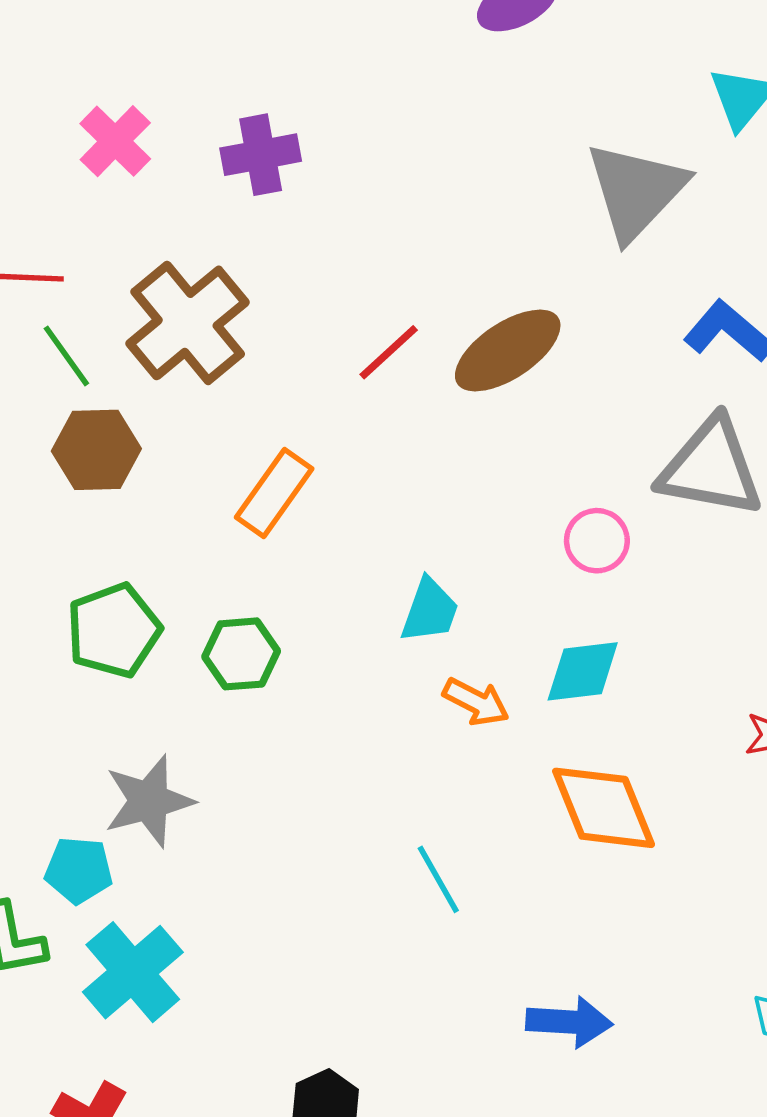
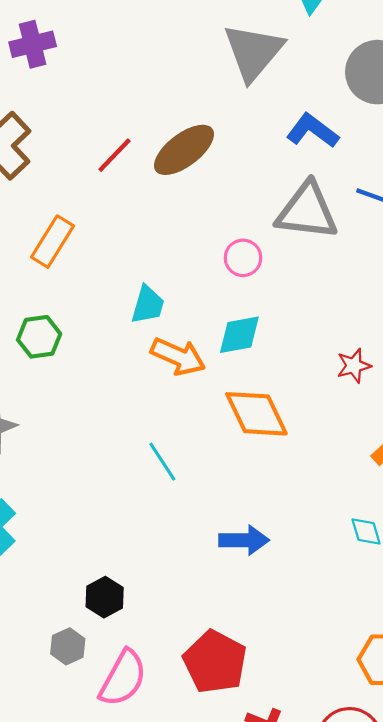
orange arrow: (476, 702) -> (178, 356), size x1.4

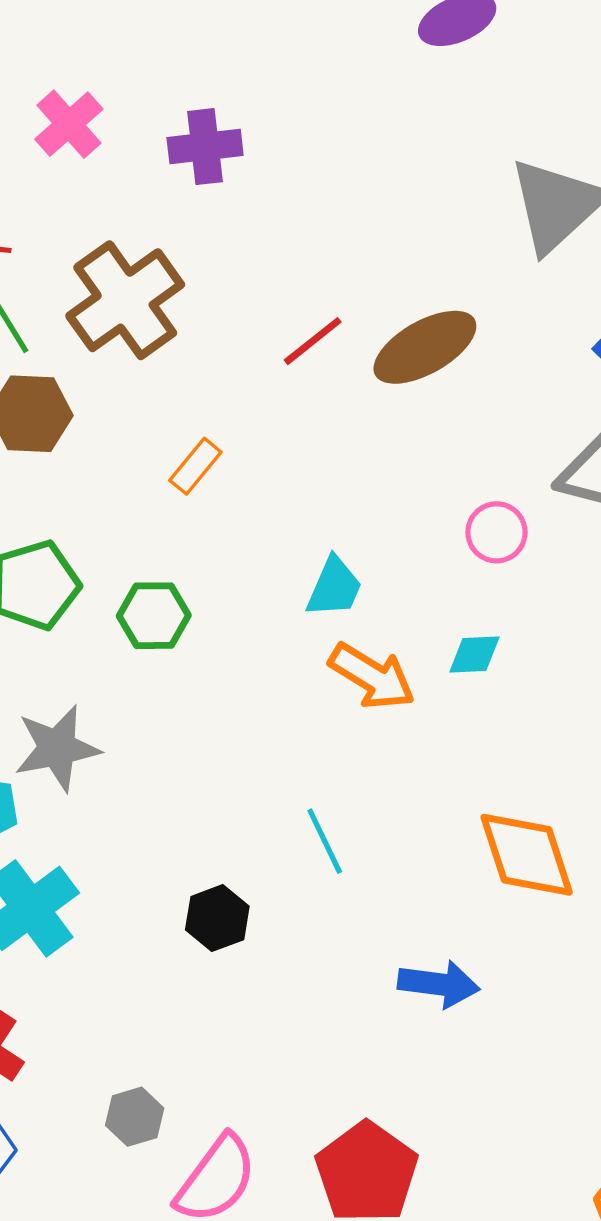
orange rectangle: (53, 242) -> (195, 466), size x0.7
cyan diamond: (239, 335) -> (474, 655), size x0.7
orange diamond: (256, 414) -> (527, 855), moved
black hexagon: (105, 597) -> (217, 918), moved

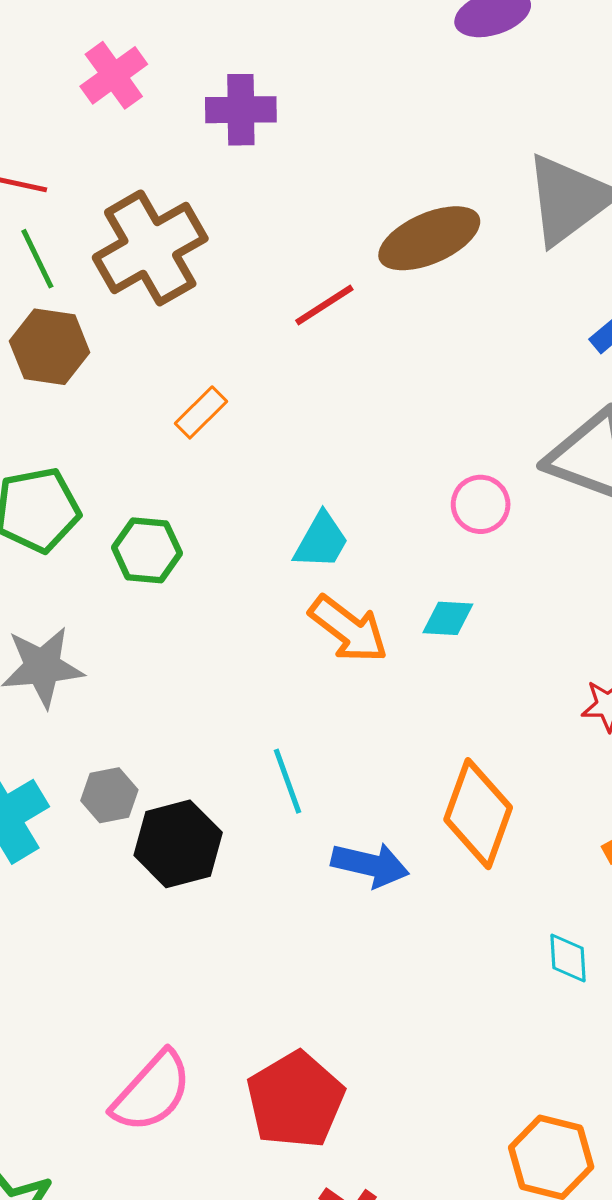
brown ellipse: (425, 347) -> (429, 238), moved
orange diamond: (527, 855) -> (478, 814), turned 32
black hexagon: (217, 918) -> (178, 844), size x1.4
blue arrow: (439, 984) -> (370, 865), moved
gray hexagon: (135, 1117) -> (109, 795), moved

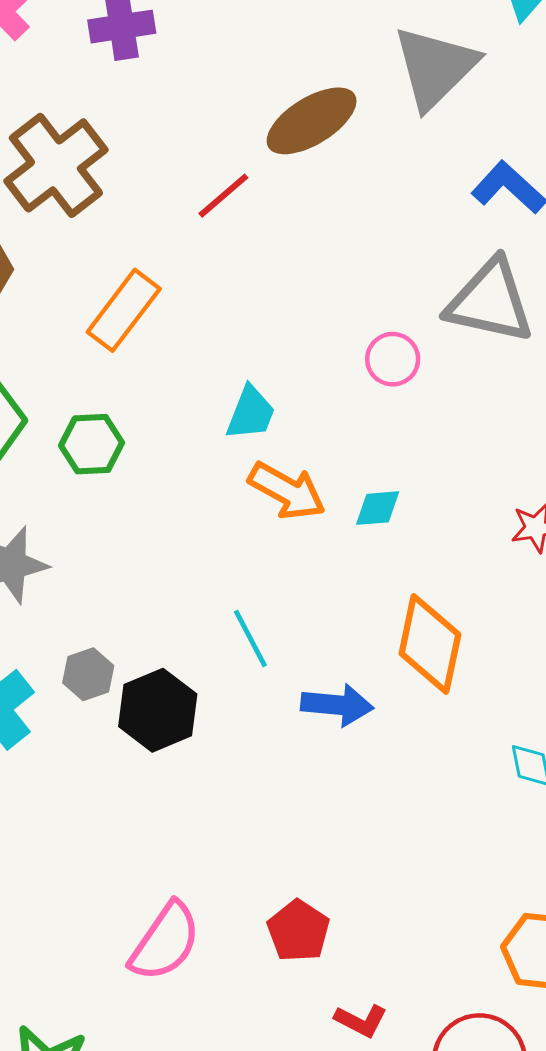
orange rectangle: (201, 412) -> (124, 310), size x1.6
cyan diamond: (448, 618) -> (378, 508), moved
red pentagon: (295, 1100) -> (298, 931), size x0.7

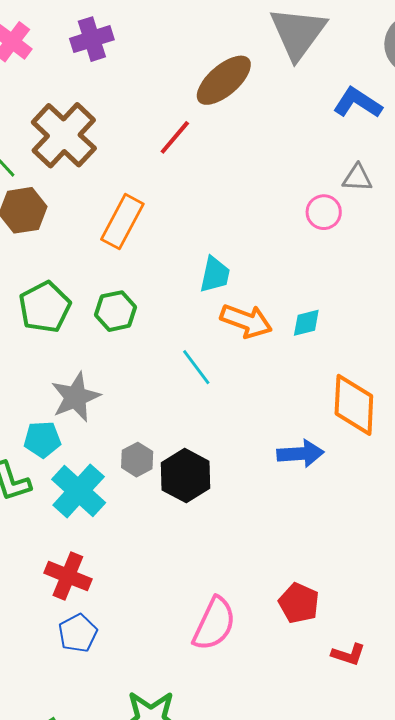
gray triangle: (490, 301) -> (357, 178), size x0.5
pink circle: (393, 359) -> (324, 212), moved
cyan line: (250, 639) -> (196, 367), moved

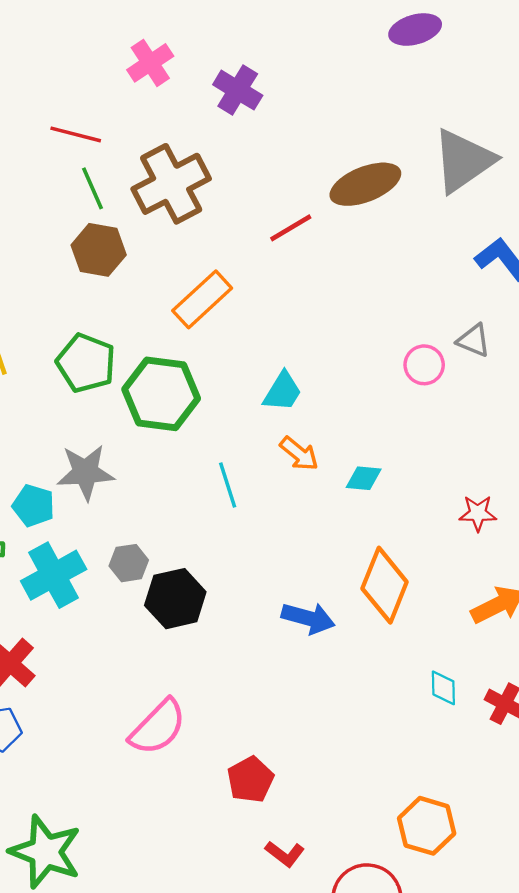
purple cross: (92, 39) -> (238, 90), turned 30
green pentagon: (45, 307) -> (86, 363), turned 30
green hexagon: (116, 311) -> (161, 394), size x1.6
orange arrow: (246, 321) -> (299, 454), size x0.7
pink semicircle: (214, 624) -> (158, 727), moved

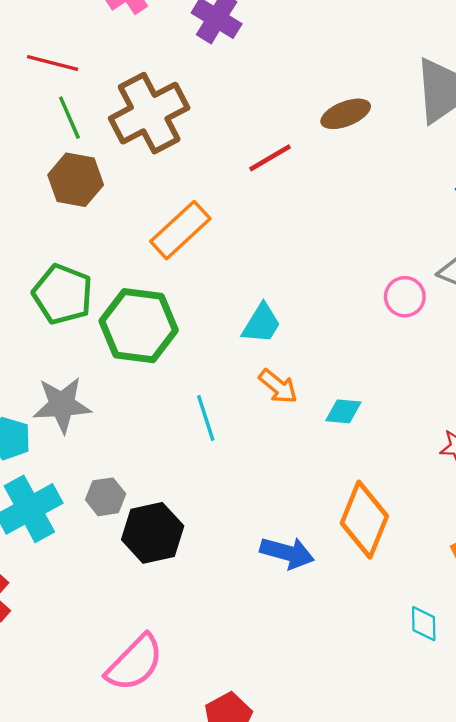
brown ellipse: (365, 184) -> (346, 114), size x0.7

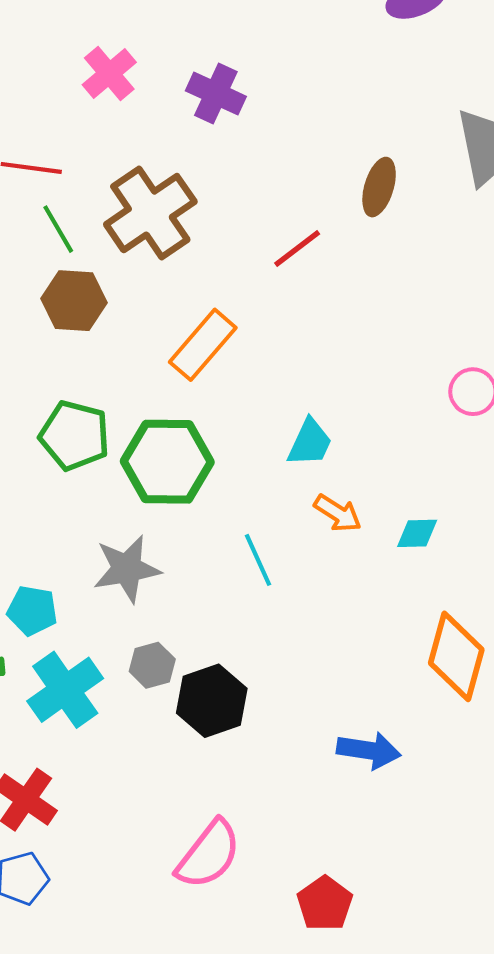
brown ellipse: (346, 114) -> (379, 187), turned -45
gray star: (62, 405) -> (127, 569), moved
blue arrow: (287, 553) -> (369, 750), moved

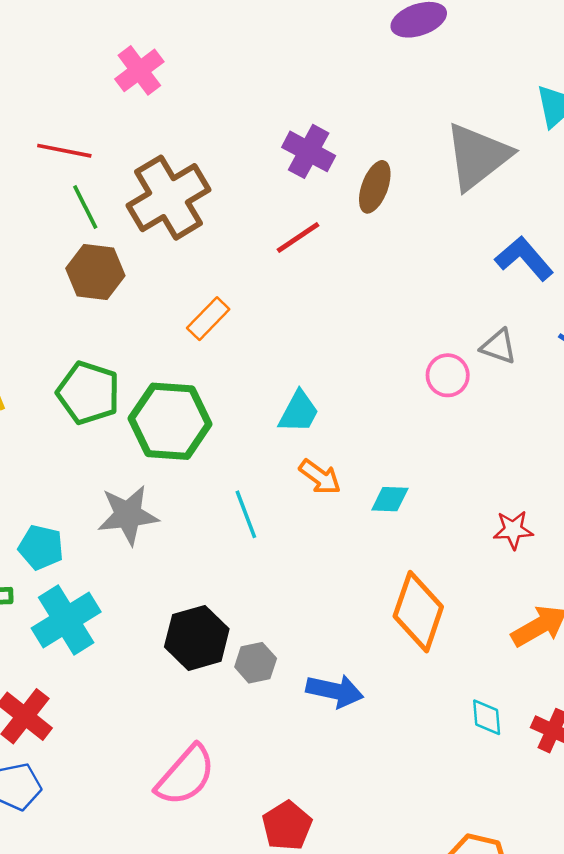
purple cross: (216, 94) -> (309, 151), moved
orange rectangle: (203, 345) -> (208, 319), size x0.7
gray hexagon: (152, 665) -> (256, 663), moved

